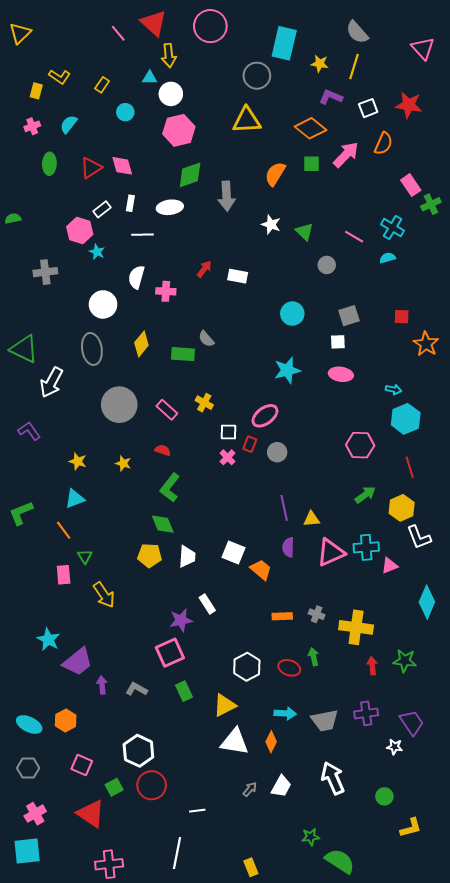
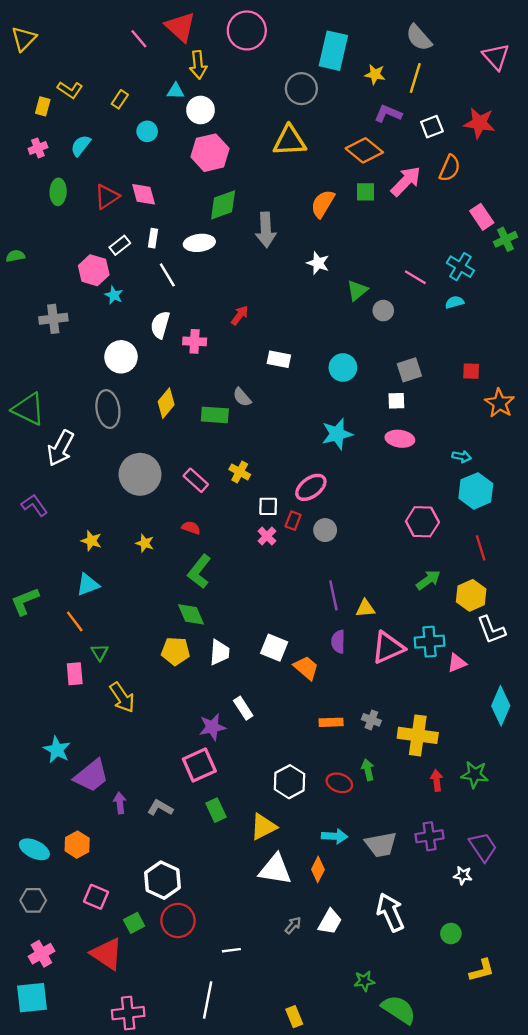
green triangle: (304, 232) -> (357, 290), moved, turned 36
white line: (143, 235) -> (167, 275), turned 60
white rectangle: (238, 276) -> (279, 359), moved

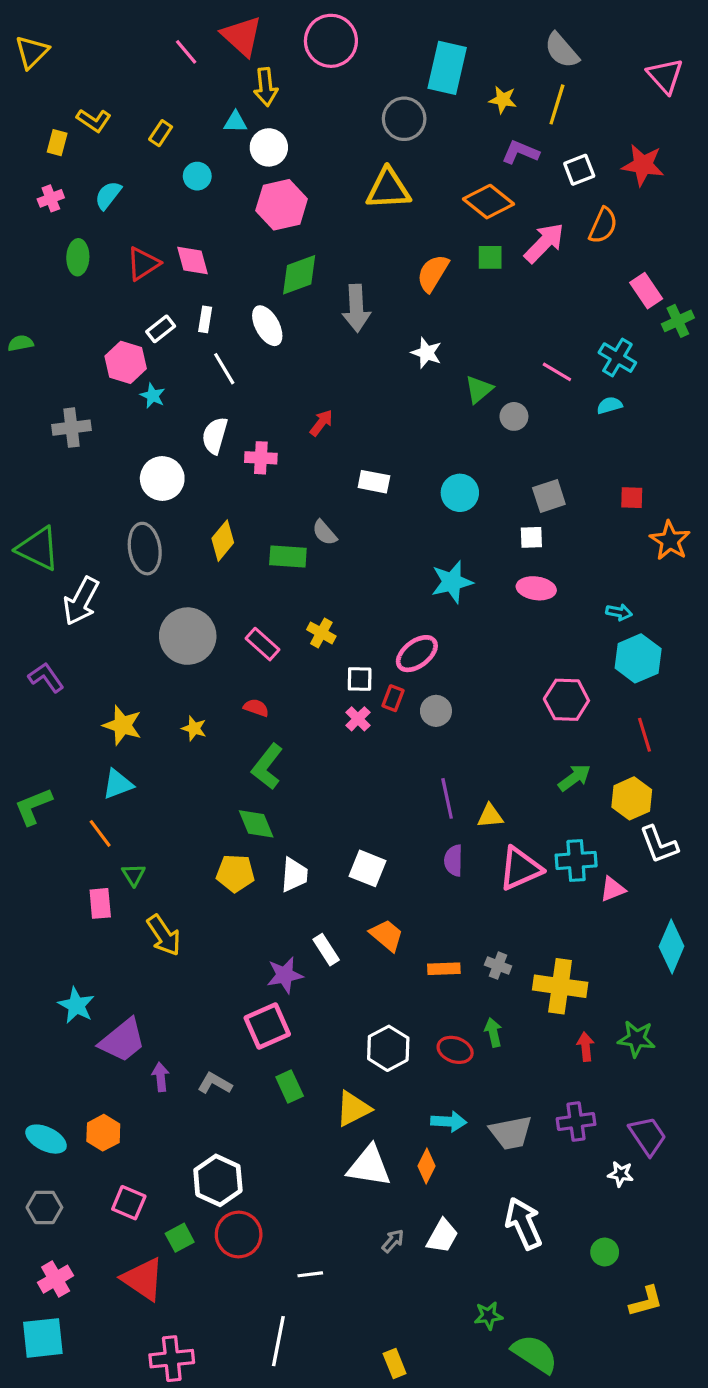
white ellipse: (199, 243) -> (267, 326), turned 68
yellow star: (91, 541) -> (122, 725), size x1.4
orange trapezoid: (306, 668) -> (387, 935), moved

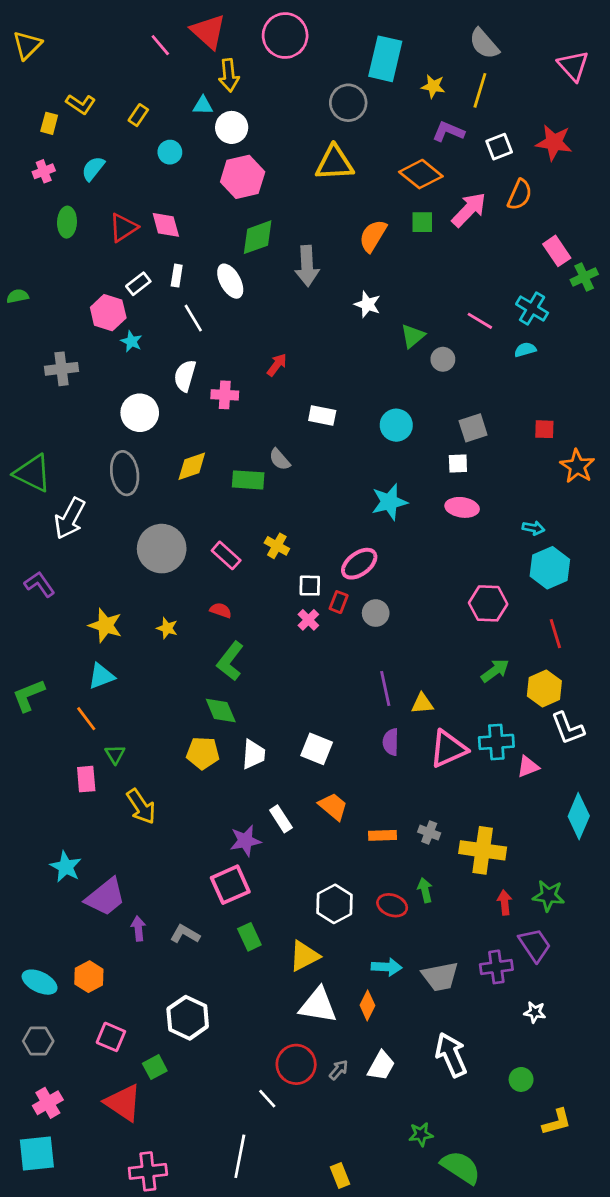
yellow diamond: (223, 541) -> (192, 466), turned 32
purple trapezoid: (648, 1136) -> (535, 945), moved
red circle: (239, 1235) -> (296, 1064), moved
white line: (310, 1274) -> (267, 1099), turned 55

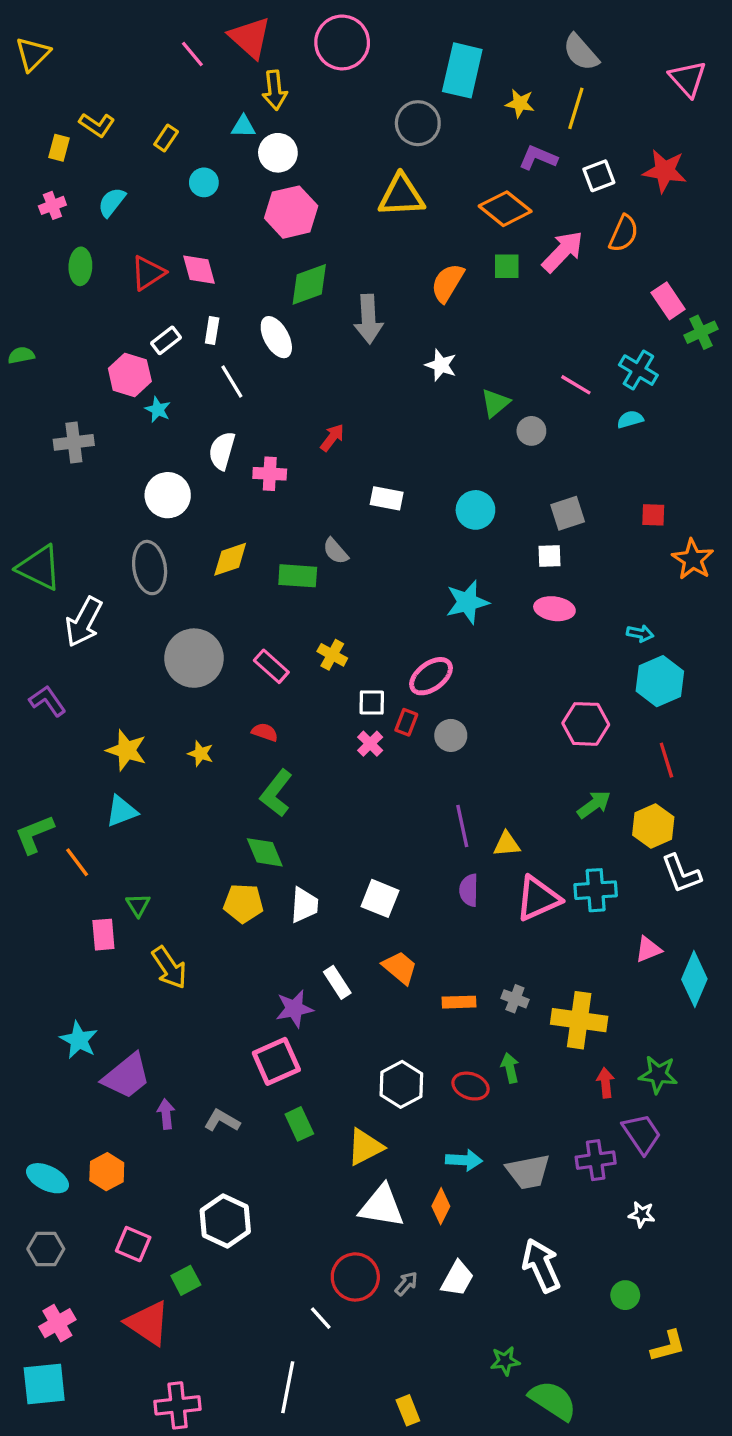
orange line: (86, 719) -> (77, 862), moved
pink triangle: (528, 767) -> (648, 949), moved

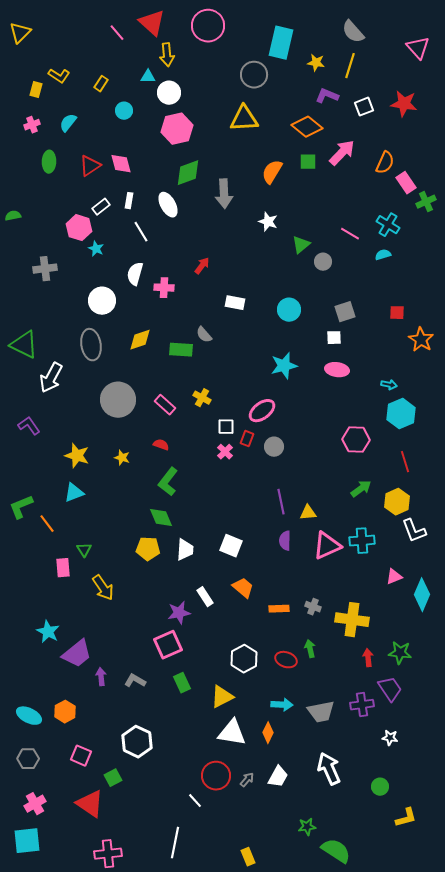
orange semicircle: (624, 233) -> (385, 163), moved

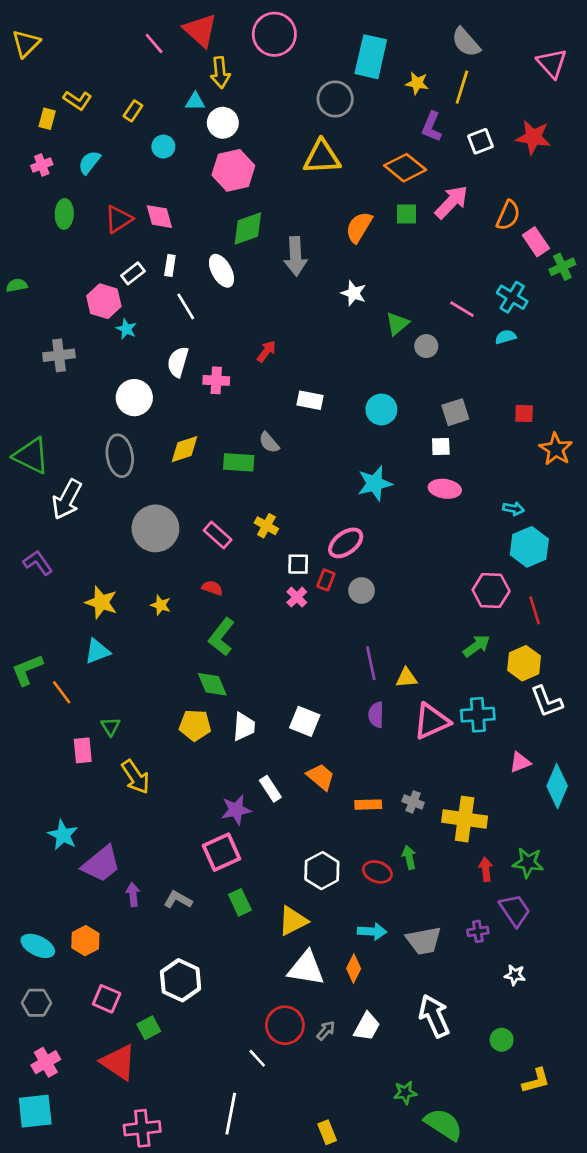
purple L-shape: (327, 96) -> (432, 127), turned -90
pink hexagon: (356, 440) -> (491, 591), moved
purple cross: (362, 705) -> (478, 931), size x0.7

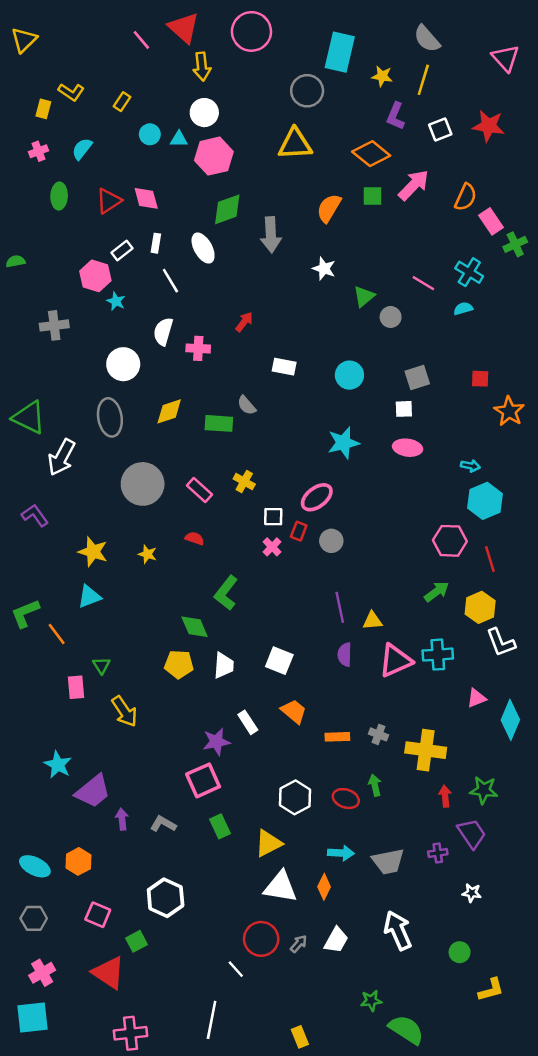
cyan triangle: (195, 102) -> (179, 139), moved
green L-shape: (221, 637) -> (226, 593), moved

